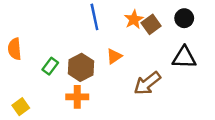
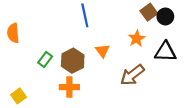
orange star: (134, 19) -> (137, 39), moved
brown square: (151, 24) -> (149, 12), moved
orange semicircle: (15, 49) -> (13, 33), moved
orange triangle: (114, 56) -> (102, 51), turned -32

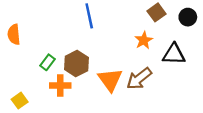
black circle: (165, 16) -> (188, 17), moved
orange triangle: (102, 51) -> (110, 80), moved, size x1.6
orange cross: (69, 87) -> (60, 85), moved

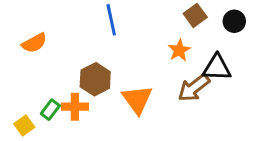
orange semicircle: (14, 34) -> (34, 43), moved, turned -114
green rectangle: (47, 62) -> (50, 110), moved
brown arrow: (139, 79) -> (194, 88), moved

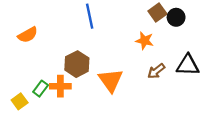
black circle: (234, 21) -> (176, 17), moved
orange star: (179, 50) -> (145, 41), turned -30
black triangle: (217, 68) -> (188, 65), moved
brown arrow: (194, 88) -> (156, 71), size x0.7

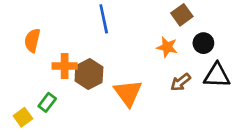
black circle: (176, 17) -> (203, 43), moved
orange semicircle: (28, 35) -> (32, 40), turned 132
orange cross: (60, 86) -> (65, 66), moved

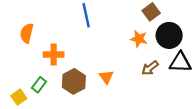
black circle: (203, 43) -> (169, 35), size x1.5
brown hexagon: (89, 74) -> (74, 81), moved
orange triangle: (128, 93) -> (106, 77), size x0.6

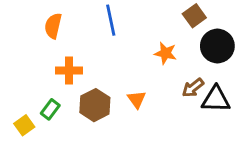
orange semicircle: (27, 33) -> (53, 26), moved
orange star: (139, 39) -> (165, 53), moved
black triangle: (180, 62) -> (216, 99), moved

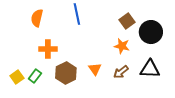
brown square: (194, 16) -> (127, 21), moved
orange star: (165, 53) -> (122, 46), moved
brown arrow: (193, 88) -> (121, 72), moved
yellow square: (24, 125) -> (17, 77), moved

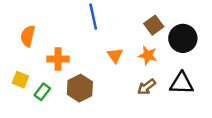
orange semicircle: (37, 18) -> (28, 36), moved
orange triangle: (95, 69) -> (115, 55), moved
yellow square: (17, 77) -> (20, 80), moved, turned -32

